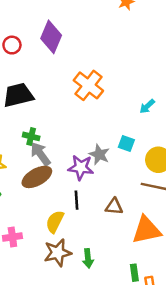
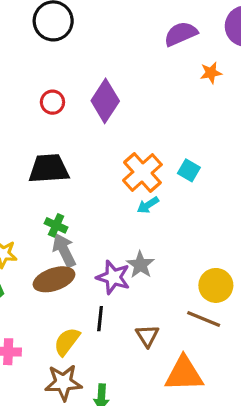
cyan arrow: (147, 106) -> (148, 205), moved
cyan square: (126, 143) -> (189, 170), moved
brown triangle: (114, 207) -> (147, 336), turned 42

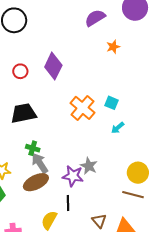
orange star: (211, 73) -> (113, 47), moved
cyan arrow: (148, 205) -> (118, 128), moved
brown triangle: (147, 336) -> (99, 221), moved

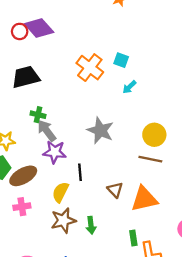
purple diamond: (53, 66) -> (39, 28), moved, turned -64
gray star: (89, 166) -> (100, 130), size x1.4
purple star: (73, 176) -> (55, 152), moved
brown ellipse: (36, 182) -> (23, 176), moved

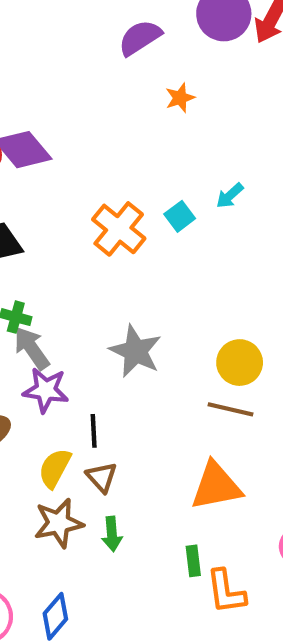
cyan square: (121, 60) -> (180, 216), turned 32
cyan arrow: (129, 87) -> (230, 196), moved
brown triangle: (115, 190) -> (102, 477), moved

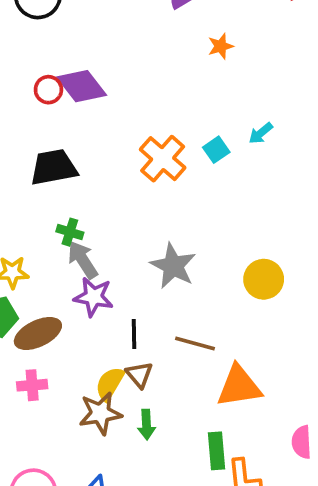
brown line: (231, 409) -> (195, 344), moved
yellow semicircle: (55, 468) -> (110, 384), moved
green rectangle: (193, 561) -> (217, 451), size x1.4

